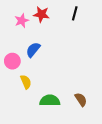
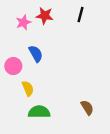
blue semicircle: (33, 50) -> (36, 54), turned 112
green semicircle: (50, 101) -> (39, 112), moved

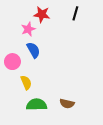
pink star: (23, 22) -> (28, 29), moved
brown semicircle: (87, 107) -> (67, 104), moved, turned 136

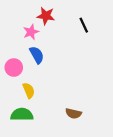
black line: (75, 13) -> (84, 25), moved, turned -40
green semicircle: (37, 105) -> (22, 115), moved

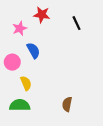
pink star: (31, 32) -> (20, 28), moved
brown semicircle: (73, 113) -> (67, 104), turned 88

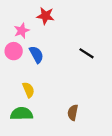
black line: (77, 23) -> (86, 53), moved, turned -32
pink circle: (12, 62) -> (14, 51), moved

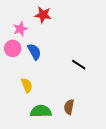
black line: (86, 53) -> (79, 65), moved
green semicircle: (22, 114) -> (41, 111), moved

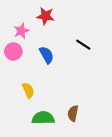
blue semicircle: (34, 52) -> (47, 55), moved
black line: (79, 65) -> (83, 45), moved

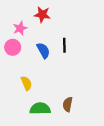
black line: (83, 45) -> (64, 45), moved, turned 56

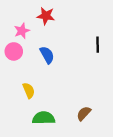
black line: (64, 45) -> (98, 45), moved
brown semicircle: (68, 104) -> (84, 113), moved, turned 32

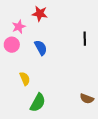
brown semicircle: (84, 113) -> (87, 99), moved, turned -112
green semicircle: (44, 118) -> (38, 103), turned 120

